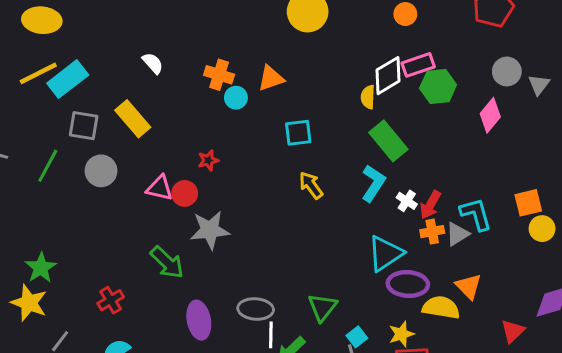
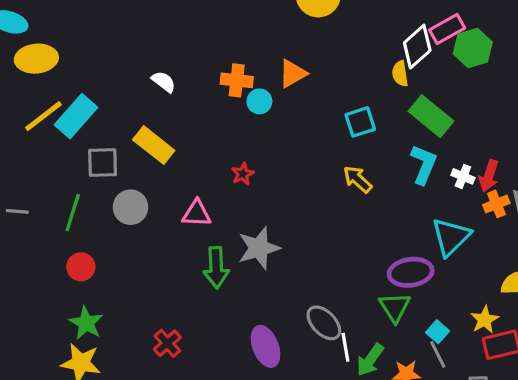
cyan square: (298, 133) -> (360, 122), moved
red circle: (185, 193) -> (81, 267), moved
green arrow: (167, 262) -> (216, 267), moved, turned 54
purple ellipse: (408, 284) -> (411, 272), moved
gray ellipse: (256, 309) -> (324, 323), turned 52

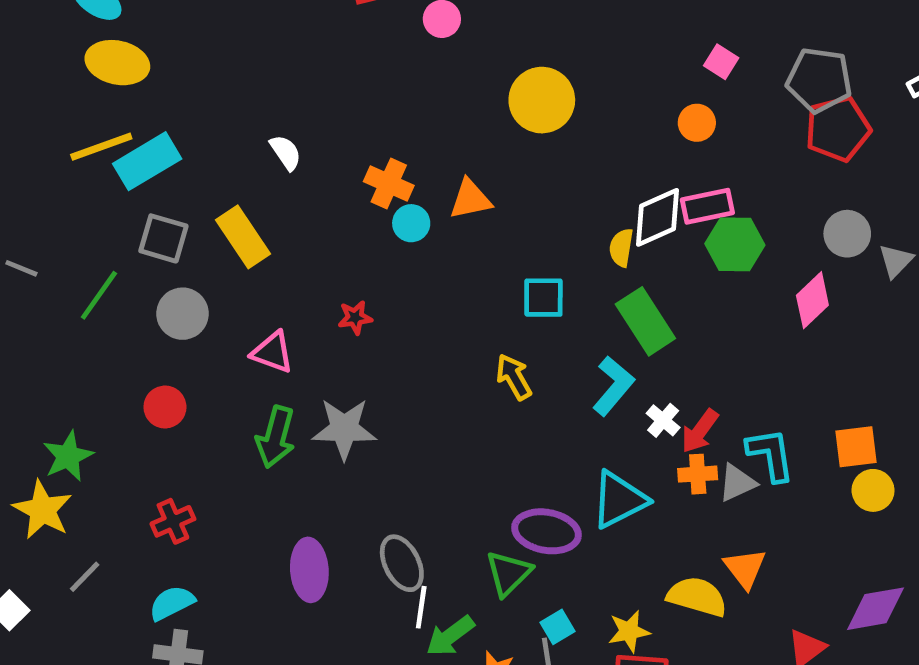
red circle: (81, 267) -> (165, 407), moved

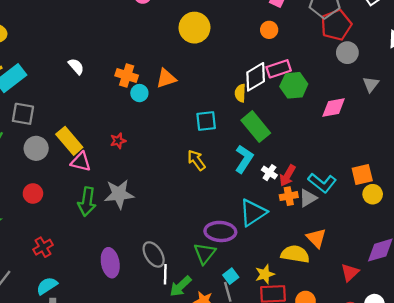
gray circle: (847, 234) -> (347, 53), moved
yellow rectangle: (243, 237) -> (69, 141), moved
pink diamond: (812, 300) -> (334, 108), turned 40
cyan L-shape: (771, 455) -> (322, 183), turned 144

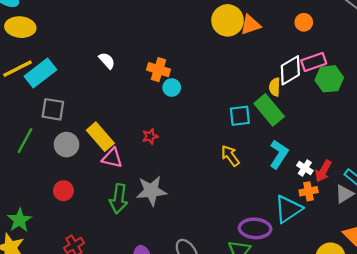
orange triangle: (166, 78) -> (250, 25), moved
green rectangle: (256, 127) -> (269, 110), moved
orange cross: (289, 196) -> (309, 191), moved

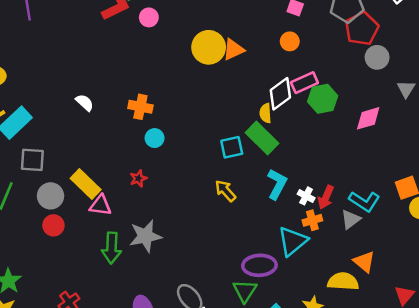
cyan circle: (172, 88) -> (155, 138), moved
red circle: (63, 191) -> (53, 225), moved

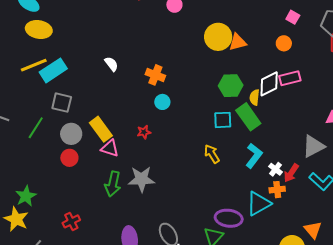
green hexagon: (323, 99) -> (231, 86), moved
gray triangle: (351, 219) -> (313, 146), moved, size x1.4

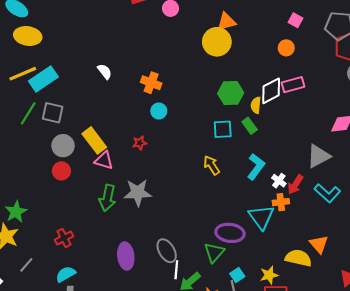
orange triangle: (238, 42) -> (226, 22), moved
green rectangle: (248, 117) -> (250, 126), size x0.6
green line: (36, 128) -> (28, 113), moved
cyan triangle: (259, 203) -> (261, 217), turned -36

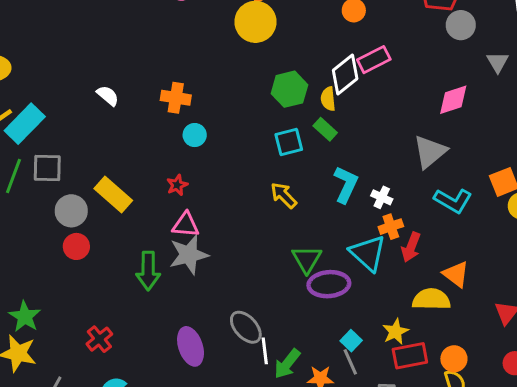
pink triangle: (104, 160) -> (186, 225), moved
red arrow: (295, 185) -> (411, 247), moved
green triangle: (214, 252) -> (307, 259), moved

